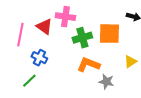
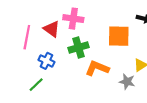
green cross: (82, 38) -> (78, 48), moved
gray star: (106, 82) -> (127, 82), moved

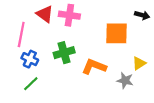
red triangle: (52, 29) -> (45, 14), moved
green cross: (78, 48) -> (64, 53), moved
blue cross: (46, 61) -> (30, 59), moved

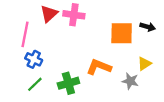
red triangle: (45, 14) -> (49, 14), turned 42
black arrow: (142, 15) -> (148, 27), moved
green cross: (64, 53) -> (68, 83), moved

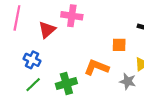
red triangle: (49, 14) -> (47, 30), moved
orange square: (122, 33) -> (119, 45), moved, size x0.6
pink line: (25, 34) -> (17, 18), moved

